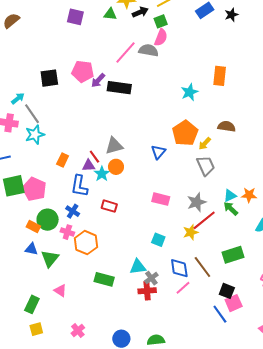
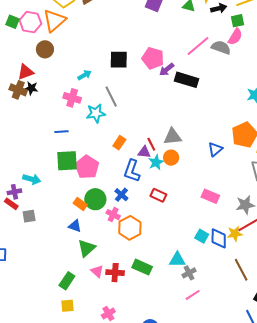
gray line: (32, 114) -> (111, 96), moved
green triangle: (50, 259) -> (86, 248), moved
blue diamond: (179, 268) -> (219, 238), moved
pink line: (183, 288) -> (193, 295), moved
red cross: (147, 291) -> (115, 273), moved

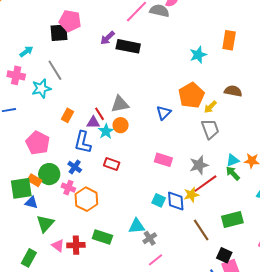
pink pentagon: (153, 58) -> (70, 21), moved
green square: (67, 161) -> (21, 188), moved

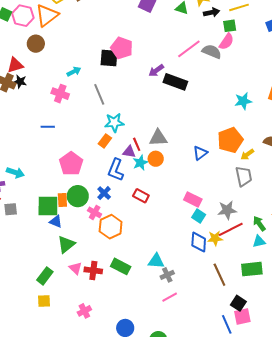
cyan star: (41, 88) -> (114, 123), moved
cyan triangle: (233, 160) -> (259, 242), moved
orange rectangle: (35, 180) -> (62, 200), turned 48
cyan square: (159, 200) -> (199, 216), moved

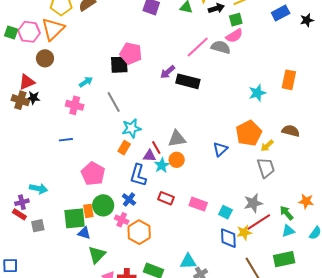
pink semicircle: (226, 42) -> (234, 36), turned 30
pink rectangle: (193, 200) -> (198, 204), moved

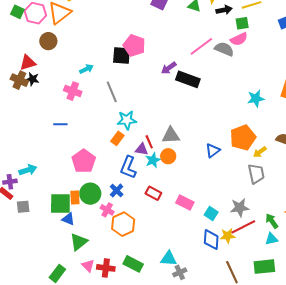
cyan arrow: (39, 189) -> (28, 170), turned -36

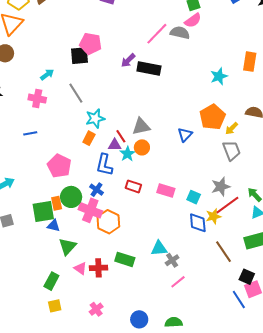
pink cross: (107, 210) -> (90, 210), size x1.6

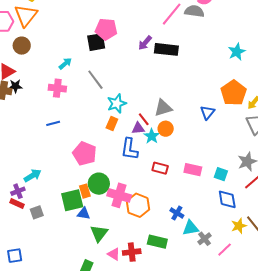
blue cross: (97, 190) -> (177, 213), moved
yellow star: (213, 216) -> (239, 226), moved
pink line: (178, 282) -> (225, 250), moved

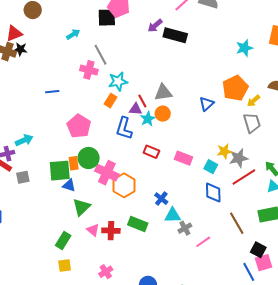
pink cross: (57, 88) -> (89, 70), moved
yellow star: (239, 226) -> (224, 151), moved

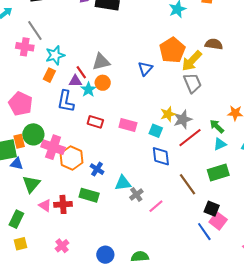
yellow arrow: (253, 101) -> (192, 61), size x1.6
blue cross: (161, 199) -> (97, 169), moved
pink square: (264, 263) -> (218, 221), turned -30

